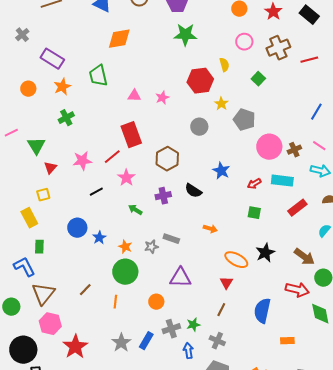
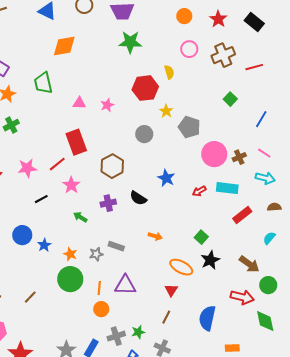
green square: (258, 79) -> (230, 99), moved
green square: (254, 213) -> (201, 237), moved, turned 32
orange line: (115, 302) -> (99, 288), moved

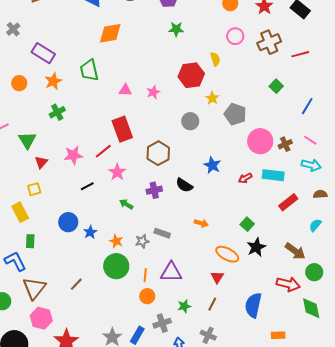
green star: (130, 42) -> (176, 29), size x0.7
green star: (138, 332) -> (184, 306), moved

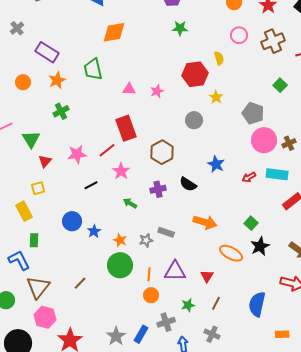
gray pentagon: (235, 114) -> (253, 113), moved
orange arrow: (201, 223) -> (205, 222), size x1.6
red triangle: (217, 277) -> (207, 276), moved

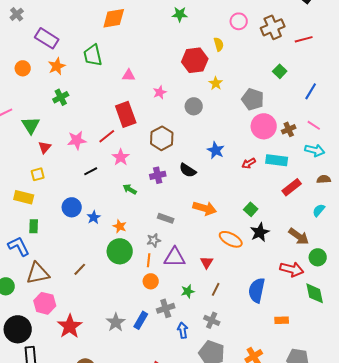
pink star: (157, 91) -> (160, 92), moved
yellow rectangle: (24, 211) -> (24, 197), turned -48
gray star: (146, 240) -> (154, 240), moved
brown triangle: (38, 287) -> (38, 273), turned 40

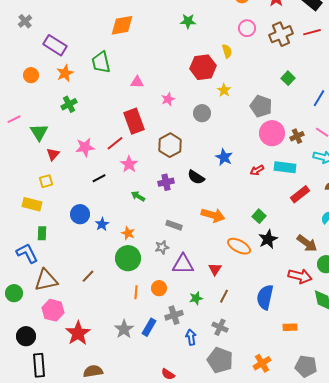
red line: (304, 39) -> (312, 32), moved
orange line: (149, 260) -> (136, 292), moved
black circle: (18, 329) -> (26, 336), size x0.7

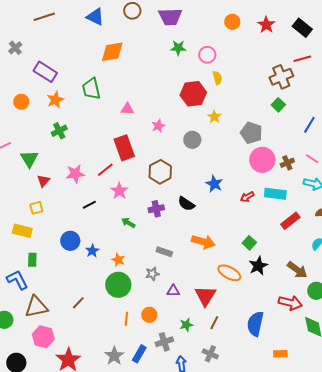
pink circle: (247, 28) -> (207, 55), moved
brown cross: (281, 34) -> (281, 77), moved
purple triangle: (183, 264) -> (173, 291), size x0.6
red triangle: (215, 269) -> (205, 296), size x1.6

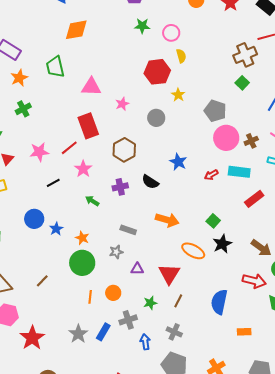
pink triangle: (127, 109) -> (91, 87), size x1.5

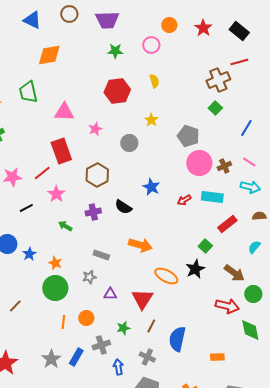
pink circle: (171, 33) -> (151, 45), moved
red hexagon: (157, 72) -> (117, 91), moved
green square: (213, 221) -> (205, 246), moved
blue semicircle: (219, 302) -> (177, 339), moved

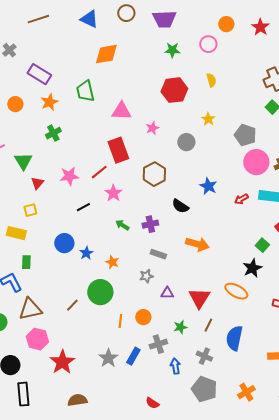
purple cross: (93, 212) -> (150, 224), moved
orange ellipse: (166, 276) -> (236, 291), moved
green circle: (55, 288) -> (100, 292), moved

